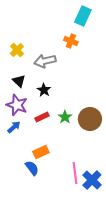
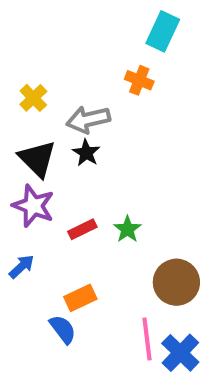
black triangle: (19, 81) -> (37, 159), size x1.5
black star: (44, 90) -> (86, 153), moved
brown circle: (90, 119) -> (176, 282), moved
blue arrow: (14, 127) -> (22, 267), moved

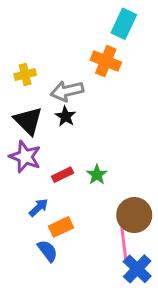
orange cross: (139, 80) -> (106, 61), size x1.4
yellow cross: (33, 98) -> (25, 75), turned 30
blue arrow: (22, 267) -> (39, 208), moved
pink line: (147, 339) -> (124, 243), moved

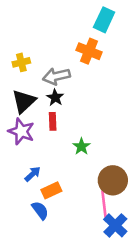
black triangle: (28, 121) -> (24, 101), turned 32
red rectangle: (62, 175) -> (53, 121), moved, turned -66

